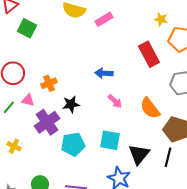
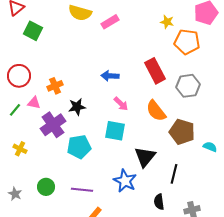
red rectangle: (149, 54) -> (155, 71), moved
cyan square: (110, 140) -> (115, 131), moved
black line: (168, 157) -> (174, 174), moved

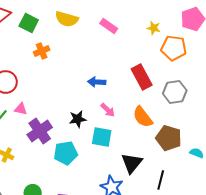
pink rectangle: (110, 22) -> (109, 26), moved, turned 66
green square: (33, 31) -> (29, 23), moved
orange cross: (55, 86) -> (42, 51), moved
black star: (77, 107) -> (78, 119), moved

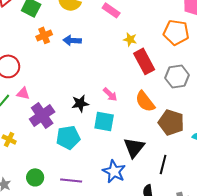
yellow star: (154, 28) -> (130, 39), moved
blue arrow: (97, 82) -> (72, 40), moved

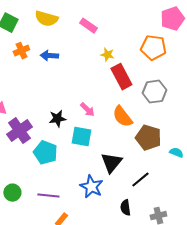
cyan pentagon: (68, 137) -> (45, 153), turned 30
black line: (163, 164) -> (140, 180), turned 36

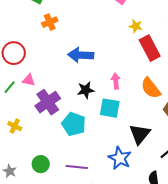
blue arrow: (49, 56) -> (81, 55), moved, size x1.4
pink arrow: (87, 110) -> (116, 81), turned -140

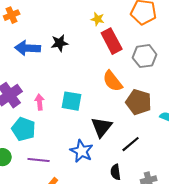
blue arrow: (81, 55) -> (28, 48), moved
pink arrow: (116, 81) -> (40, 102), moved
black star: (86, 90) -> (60, 43), moved
cyan pentagon: (74, 124) -> (24, 129), moved

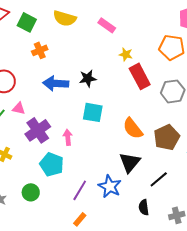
orange semicircle: (113, 81) -> (133, 128), moved
cyan square: (72, 101) -> (93, 112), moved
brown pentagon: (139, 102) -> (167, 137), turned 30
purple line: (39, 160) -> (80, 190), moved, turned -65

